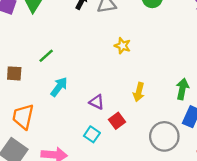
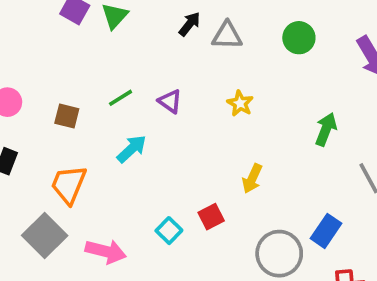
green arrow: (182, 89) -> (326, 129), moved
purple triangle: (97, 102) -> (170, 101), moved

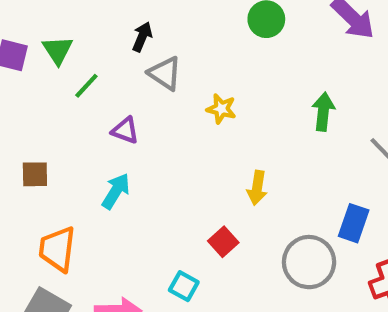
gray triangle: (227, 35) -> (165, 73), moved, turned 48
green line: (121, 98) -> (86, 86), moved
purple triangle: (170, 101) -> (125, 130), moved
cyan square: (169, 231) -> (184, 286), moved

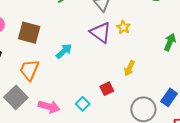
purple triangle: (125, 130) -> (101, 32), moved, size x1.6
brown square: (35, 174) -> (29, 33), size x1.6

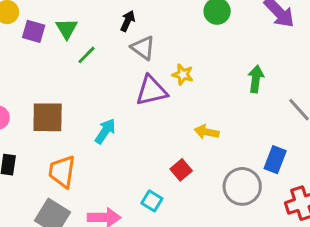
purple triangle: (101, 32) -> (151, 91), turned -35
yellow arrow: (129, 68) -> (207, 132), turned 91

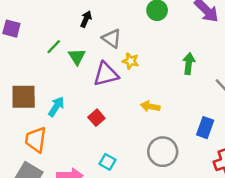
green triangle: (67, 29) -> (77, 57), moved
gray triangle: (143, 48) -> (112, 38), moved
cyan arrow: (105, 131) -> (56, 107), moved
red square: (181, 170) -> (96, 118), moved
gray circle: (242, 186) -> (163, 152), moved

